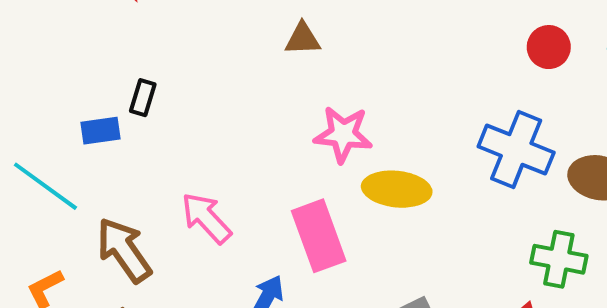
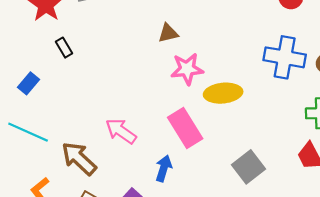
brown triangle: (303, 39) -> (168, 33), moved
black rectangle: (143, 98) -> (64, 48), moved, turned -36
blue rectangle: (100, 131) -> (28, 83), moved, turned -30

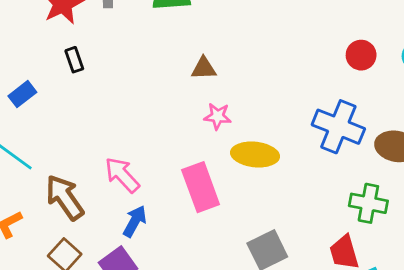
pink star: (187, 69) -> (218, 116), size x0.7
blue arrow: (164, 168) -> (135, 221), moved

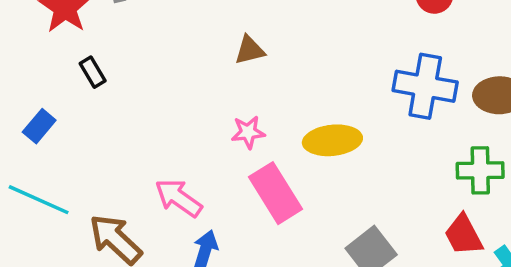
pink star: (218, 116) -> (248, 132), moved

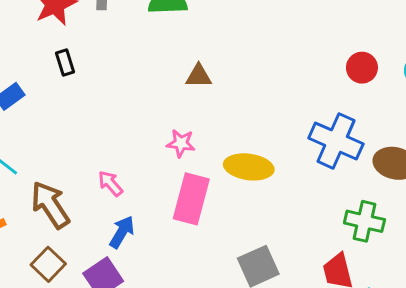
pink rectangle: (275, 193) -> (191, 199), turned 33
pink arrow: (179, 198) -> (110, 183), size x0.7

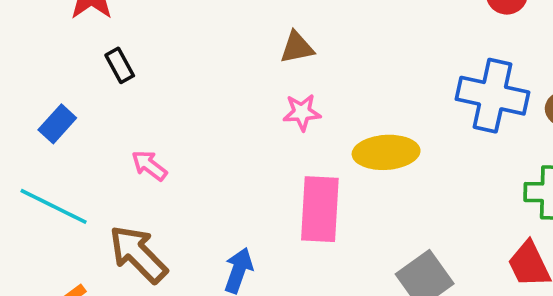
pink star: (181, 143) -> (302, 112), moved
pink arrow: (110, 183) -> (149, 165), moved

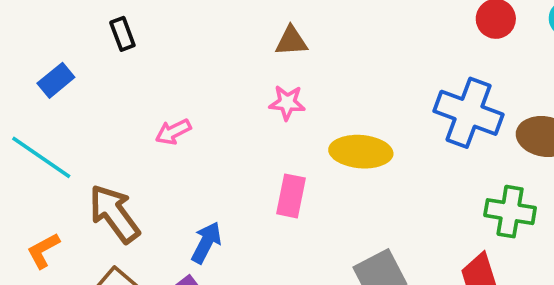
pink arrow: (149, 165) -> (173, 132), moved, turned -72
pink rectangle: (320, 209) -> (291, 196), size x0.7

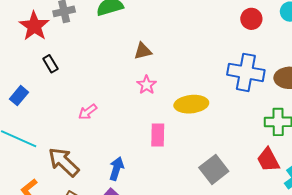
pink star: (287, 103) -> (147, 85), turned -30

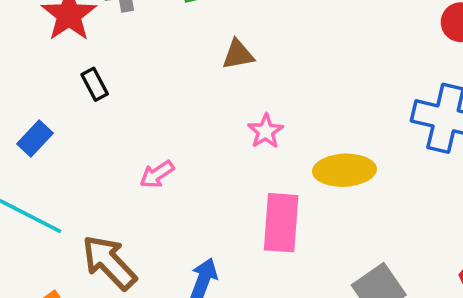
brown triangle: (143, 51) -> (238, 55), moved
pink rectangle: (158, 135) -> (281, 223), size x1.4

